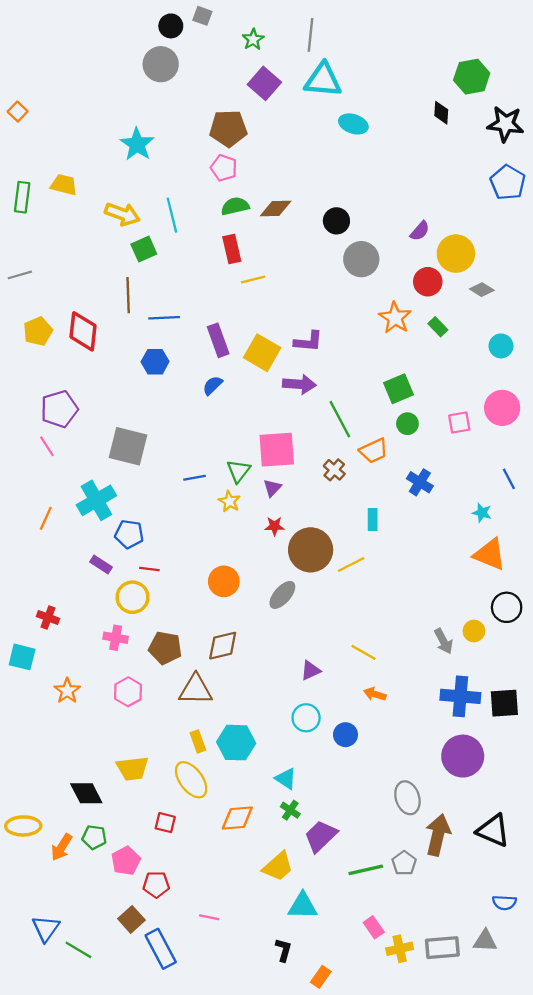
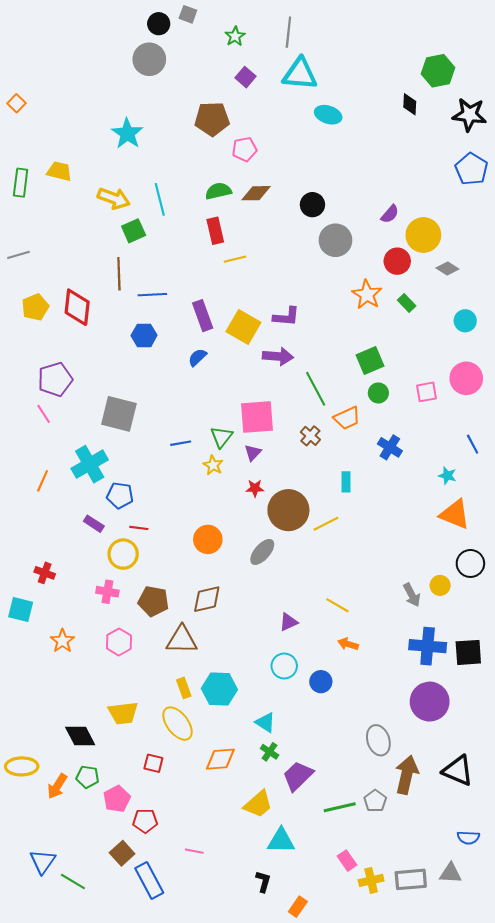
purple square: (264, 83) -> (246, 77), size x0.7
pink pentagon: (224, 168) -> (244, 149), moved, turned -30

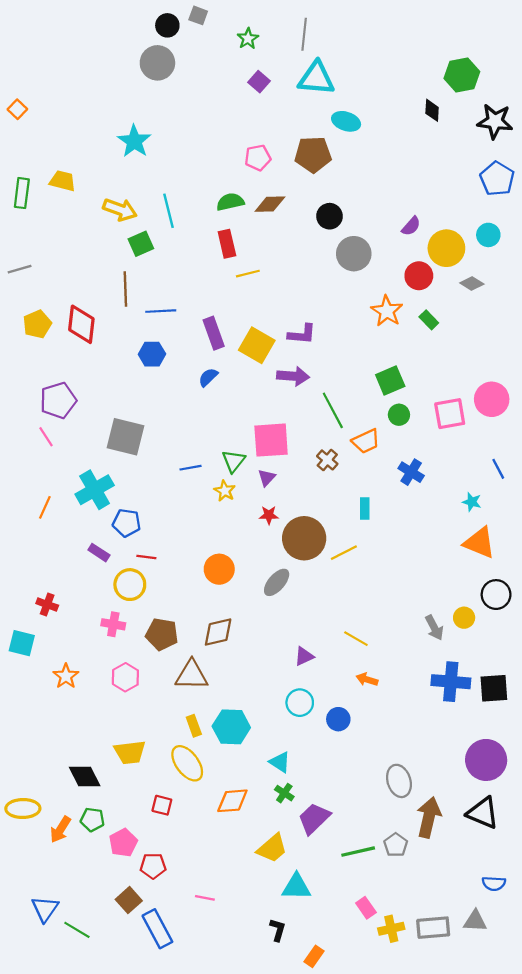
brown pentagon: (212, 119) -> (313, 154), moved
cyan circle: (465, 321) -> (488, 235), moved
pink square: (426, 392) -> (450, 414), size x1.4
purple circle: (430, 702) -> (486, 760), moved

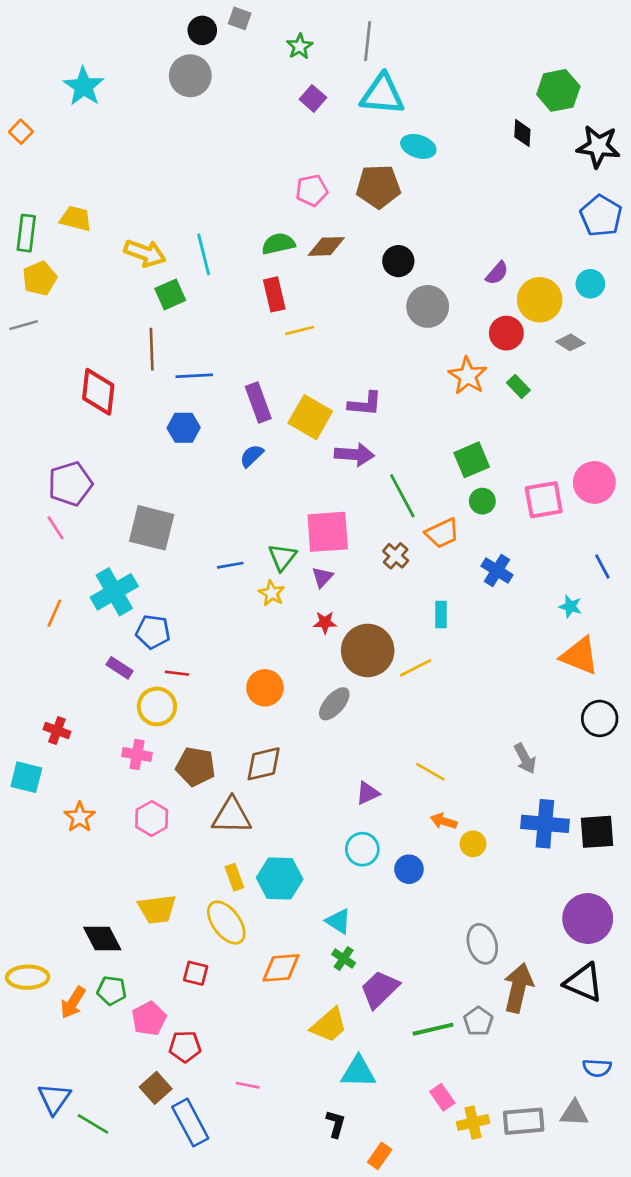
cyan star: (134, 141) -> (84, 86), moved
yellow pentagon: (37, 324) -> (40, 278), moved
yellow circle: (464, 618) -> (473, 844), moved

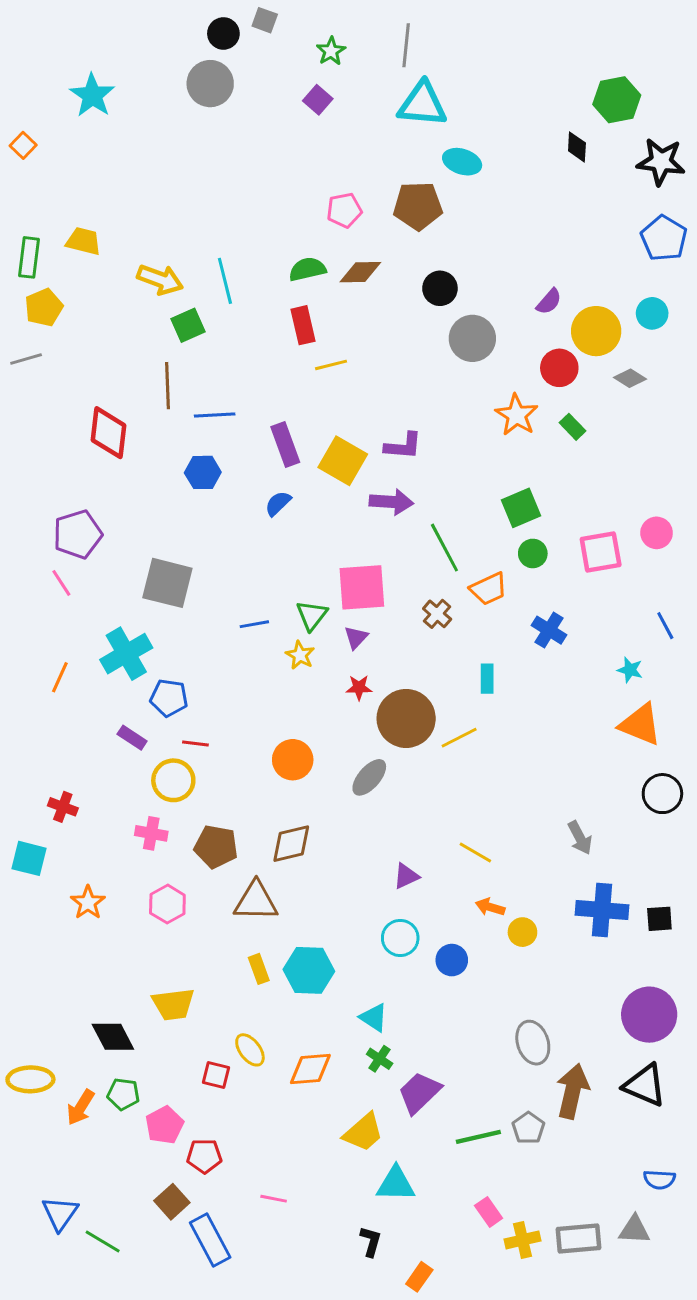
purple square: (313, 98) -> (318, 100), moved
pink circle: (594, 482) -> (657, 533), size x0.7
black square: (597, 832) -> (659, 919), size x0.7
yellow ellipse: (226, 923) -> (250, 1050), moved, size x0.7

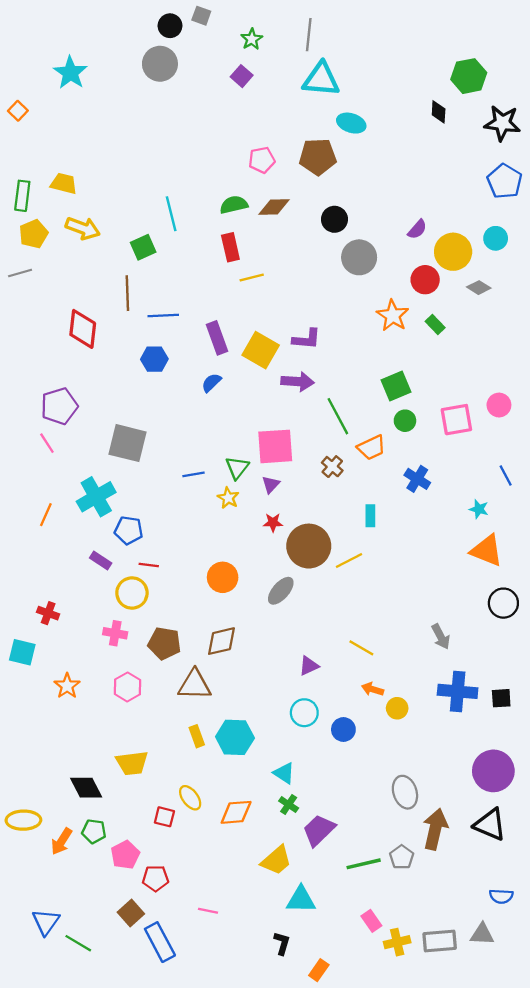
yellow arrow: (160, 279) -> (83, 228), moved

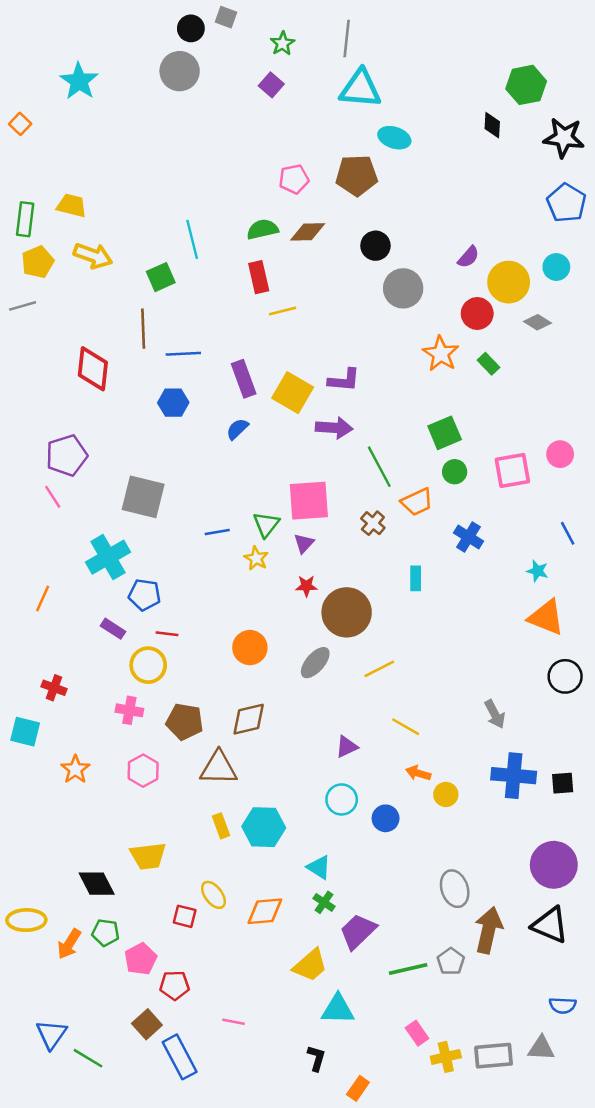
orange line: (46, 515) -> (43, 599), moved
yellow line: (349, 561) -> (379, 669), moved

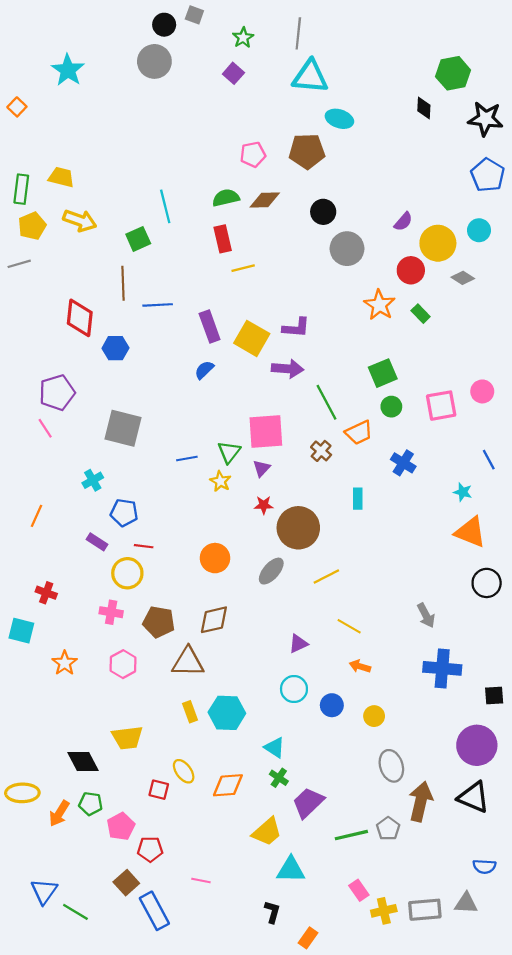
blue hexagon: (173, 403) -> (115, 348), moved
cyan cross: (108, 557) -> (93, 480), size x0.6
black square: (563, 783) -> (494, 696), moved
yellow circle: (446, 794) -> (374, 716), moved

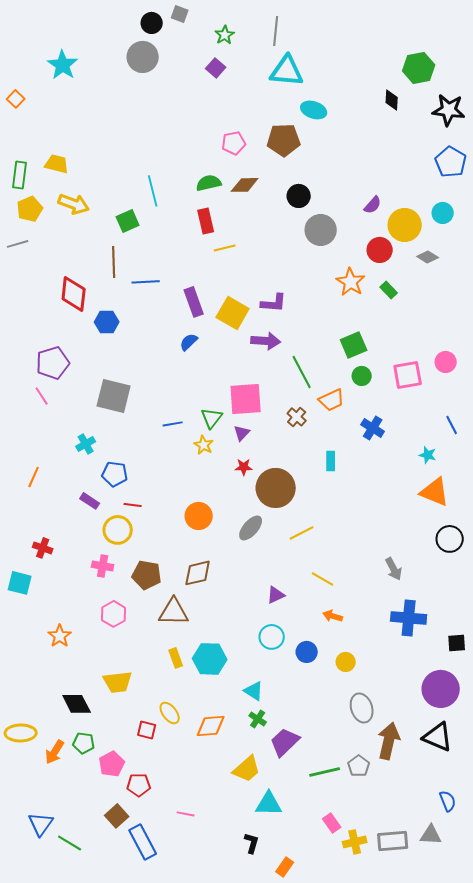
orange star: (65, 663) -> (60, 636), moved
blue semicircle: (484, 866) -> (448, 801), turned -115

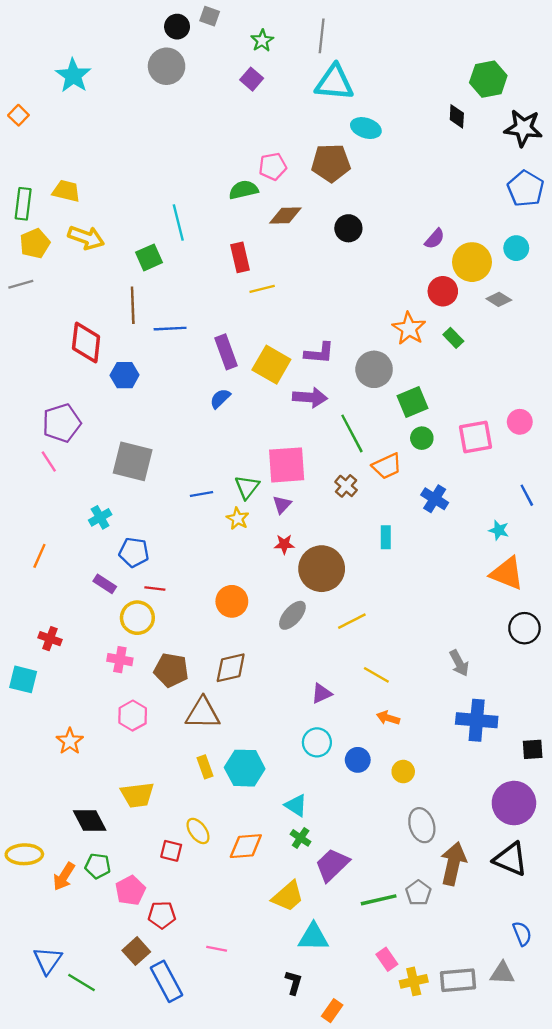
green semicircle: (209, 183) -> (243, 190), moved
gray circle: (321, 230) -> (374, 369), moved

